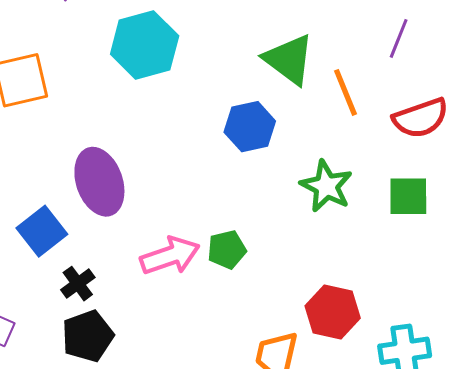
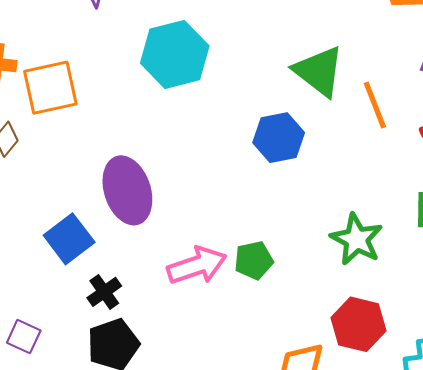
green star: (326, 186) -> (357, 239), moved

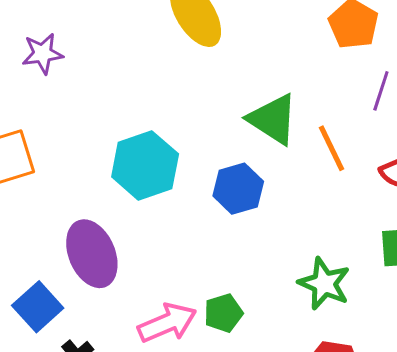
cyan hexagon: (175, 54) -> (145, 165), moved

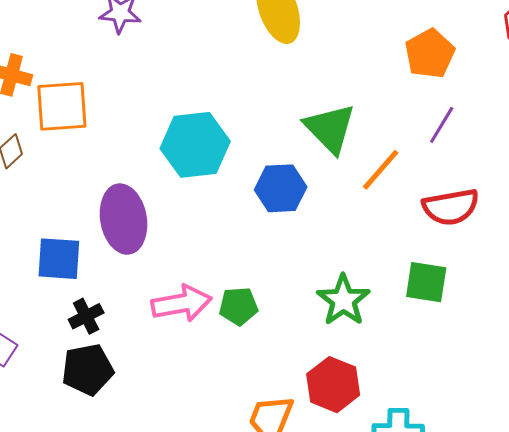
orange line: (332, 148) -> (381, 170), turned 54
blue square: (38, 307) -> (59, 259), turned 33

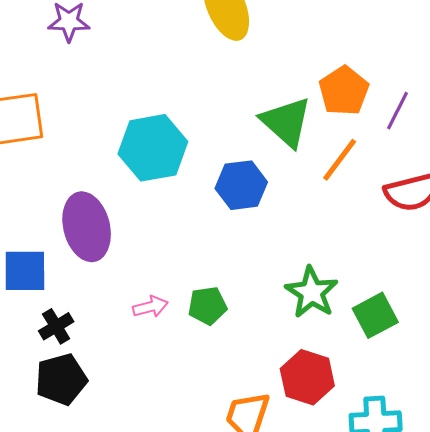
orange pentagon: (430, 54) -> (344, 91), moved
green square: (426, 282) -> (375, 315), moved, turned -33
pink arrow: (182, 303) -> (150, 307), size x0.6

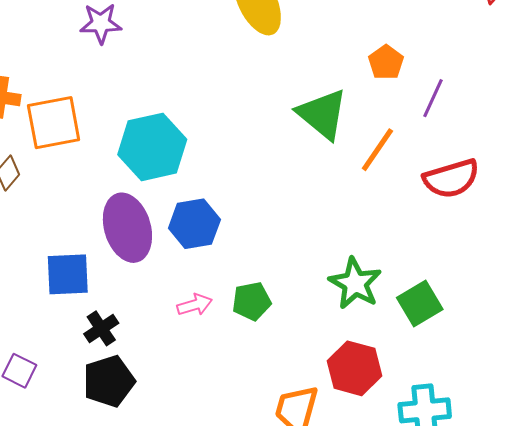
orange pentagon: (344, 91) -> (386, 62), moved, size x0.7
cyan hexagon: (153, 148) -> (152, 147), moved
blue hexagon: (241, 185) -> (194, 224), moved

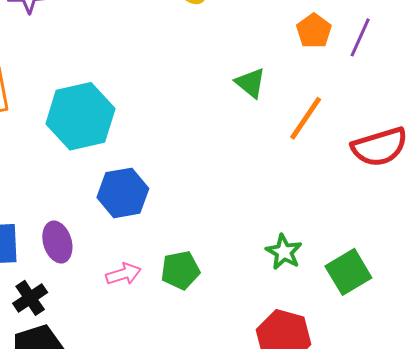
purple line: (433, 98) -> (360, 37), moved
green triangle: (322, 114) -> (250, 83), size x0.6
purple ellipse: (127, 228) -> (57, 242), moved, size x0.6
green star: (355, 283) -> (284, 252), size x0.7

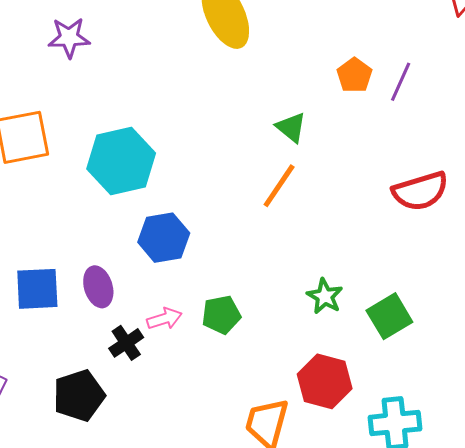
orange line: (306, 118) -> (279, 186), moved
black cross: (30, 298) -> (126, 343), moved

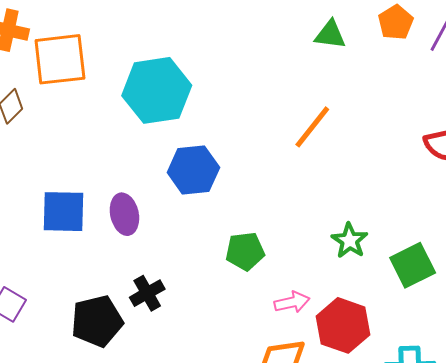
green triangle: (291, 127) -> (330, 35), moved, turned -36
pink arrow: (164, 319) -> (292, 302), moved
black cross: (126, 343) -> (147, 293), moved

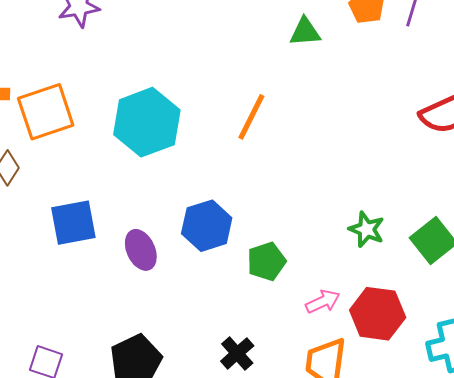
orange line: (312, 127) -> (251, 117), moved
blue hexagon: (193, 170) -> (207, 226), moved
blue square: (64, 212) -> (73, 223), moved
black cross: (147, 293) -> (237, 353), moved

